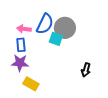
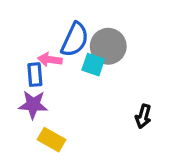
pink arrow: (24, 29) -> (50, 60), moved

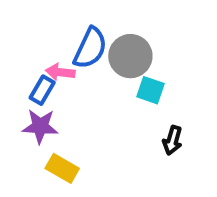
cyan square: (93, 65) -> (150, 90), moved
blue rectangle: (35, 75) -> (42, 90), turned 35

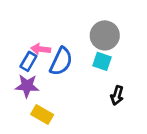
blue semicircle: (90, 48) -> (61, 61), moved
gray circle: (130, 56) -> (105, 35), moved

